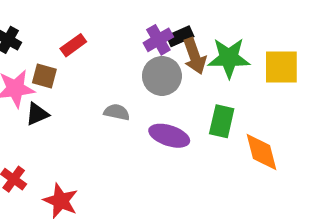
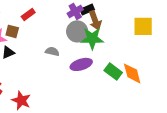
green star: (229, 58) -> (92, 38), moved
green rectangle: (222, 121) -> (113, 71), moved, turned -66
purple ellipse: (169, 136) -> (81, 64), turned -35

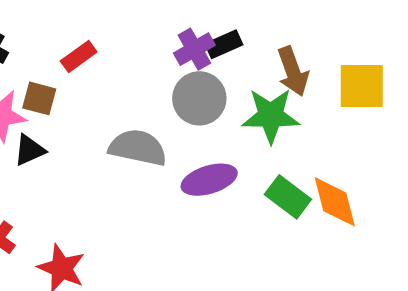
brown arrow: (95, 20) -> (293, 71), moved
green star: (92, 38) -> (271, 116), moved
gray semicircle: (52, 51) -> (138, 148), size x1.6

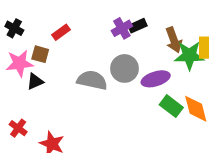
gray circle: (199, 98) -> (124, 68), moved
green star: (271, 116) -> (189, 56), moved
purple ellipse: (209, 180) -> (156, 79), moved

